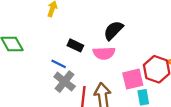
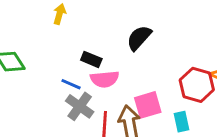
pink semicircle: (104, 53) -> (105, 79), moved
pink square: (133, 79) -> (148, 105), moved

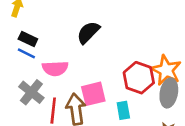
black rectangle: (91, 59) -> (28, 39), moved
blue line: (71, 84) -> (26, 53), moved

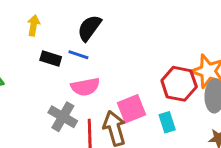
black semicircle: (88, 32) -> (89, 28), moved
blue line: (26, 53) -> (78, 55), moved

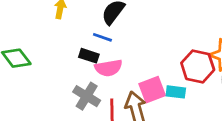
black rectangle: (51, 59) -> (89, 56), moved
cyan rectangle: (167, 122) -> (176, 92), moved, turned -66

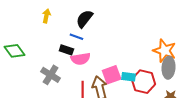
red hexagon: (198, 66) -> (144, 82), moved
gray cross: (87, 96) -> (51, 75), moved

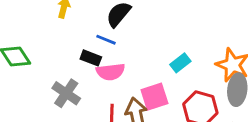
cyan rectangle: (129, 77) -> (180, 63), moved, turned -48

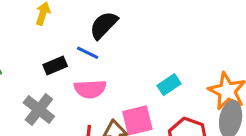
black rectangle: (91, 58) -> (55, 66), moved, turned -48

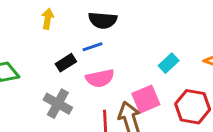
black semicircle: (104, 25) -> (103, 20), turned -120
blue line: (88, 53) -> (93, 47), turned -36

